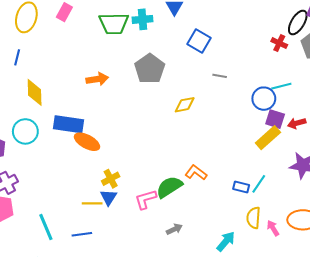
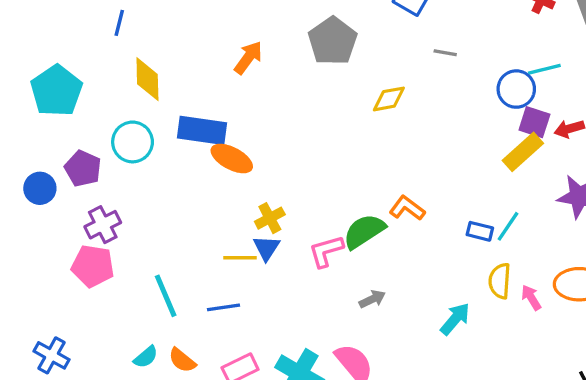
orange arrow: (97, 79) -> (248, 58), turned -45

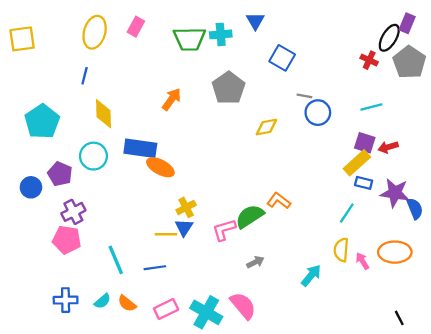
blue circle: (516, 89) -> (318, 113), moved
blue rectangle: (480, 231) -> (364, 183), moved
blue cross: (51, 355) -> (66, 300), moved, turned -30

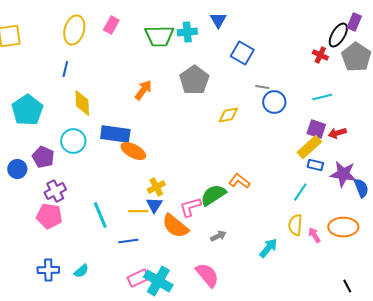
cyan line: (116, 260) -> (100, 215), moved
orange semicircle: (127, 303) -> (175, 226), moved, size x1.6
cyan cross: (206, 312) -> (158, 281), moved

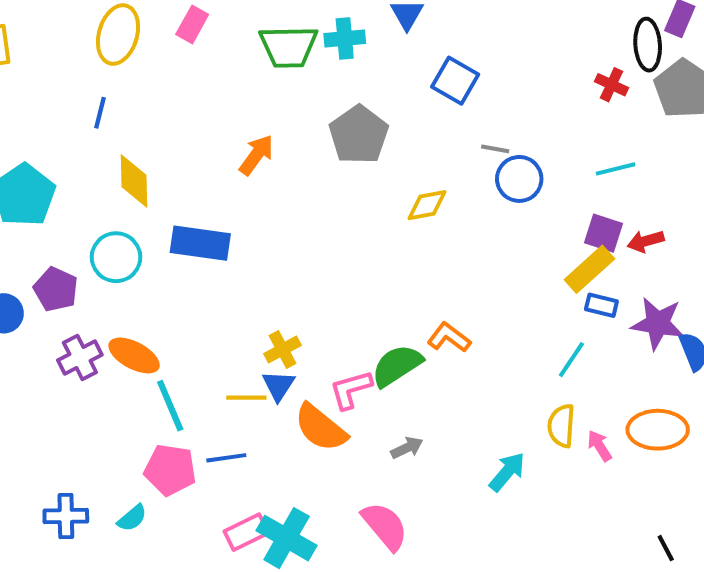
black ellipse: (338, 35) -> (648, 45), turned -35
orange ellipse: (133, 151) -> (134, 355), moved
pink pentagon: (49, 216) -> (170, 470), moved

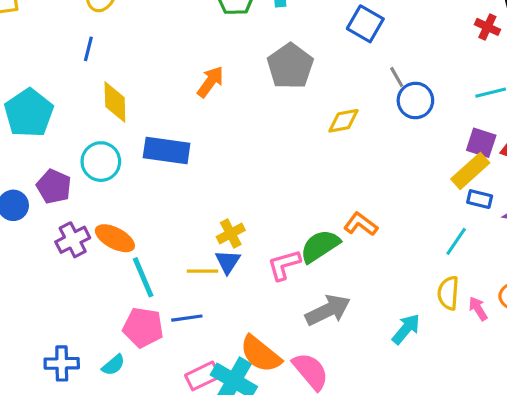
gray line: (495, 149) -> (397, 77), turned 50
orange semicircle: (321, 428) -> (260, 354), moved
gray arrow: (407, 448) -> (328, 310), size x1.8

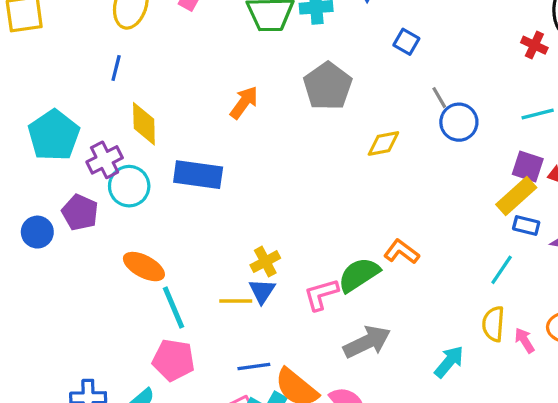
blue square: (365, 24) -> (406, 42), size x0.7
purple cross: (73, 240) -> (105, 160), moved
blue line: (187, 318) -> (254, 367), moved

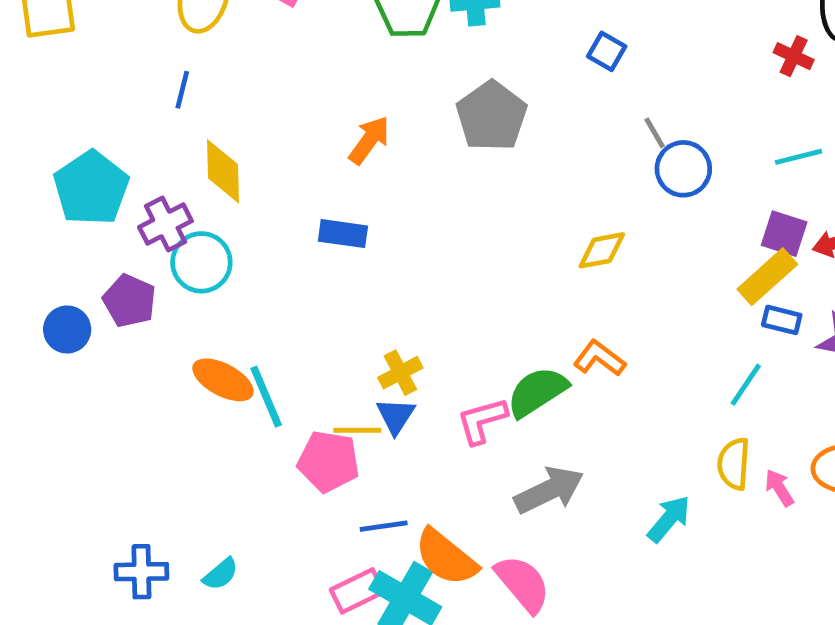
yellow diamond: (383, 143) -> (602, 250), moved
blue rectangle: (198, 175) -> (343, 234), moved, size x0.7
cyan line: (173, 308) -> (266, 397), moved
pink pentagon: (173, 360) -> (328, 461), moved

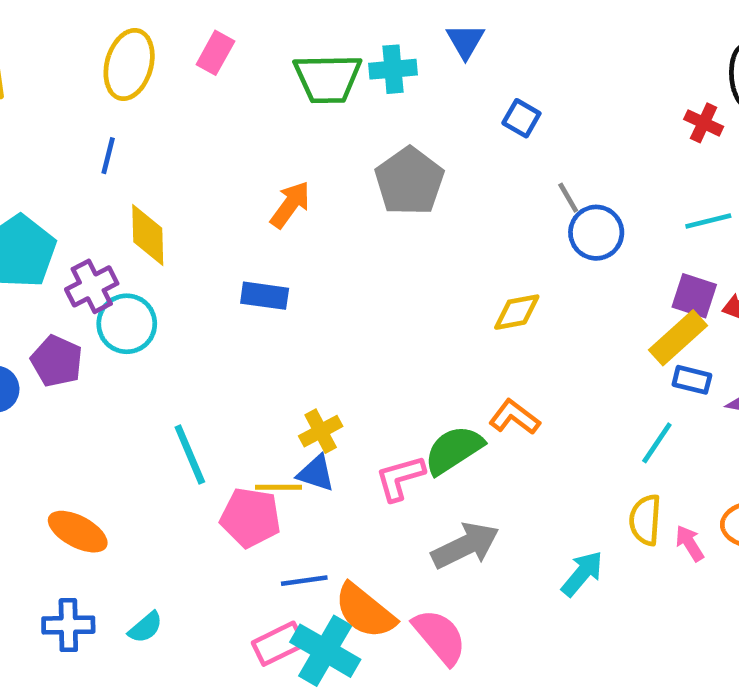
orange ellipse: (223, 380) -> (78, 532), moved
blue triangle: (396, 416) -> (316, 473), turned -45

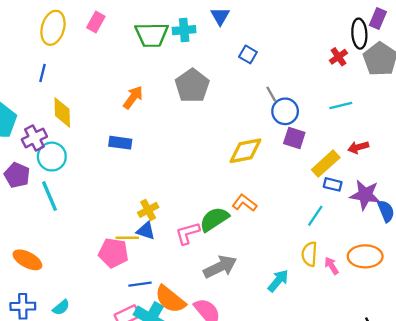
red cross: (704, 123) -> (338, 57), turned 30
purple square: (694, 296) -> (294, 138), moved
yellow diamond: (517, 312) -> (246, 151), size x1.4
cyan line: (190, 455) -> (50, 196), moved

